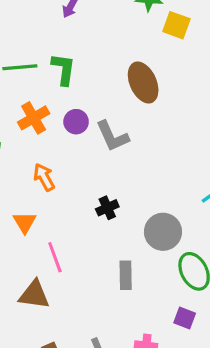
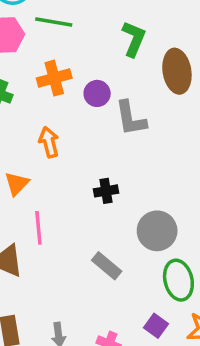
green L-shape: (64, 69) -> (134, 39), moved
gray rectangle: (126, 275) -> (107, 266), turned -64

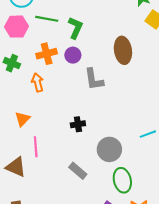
green L-shape: (134, 39) -> (75, 28), moved
purple circle: (97, 93) -> (73, 55), moved
orange arrow: (49, 142) -> (38, 82), moved

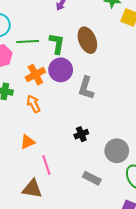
brown ellipse: (123, 50) -> (87, 40), moved
purple circle: (73, 55) -> (61, 70), size x1.5
gray L-shape: (94, 79) -> (86, 88), turned 40
orange triangle: (22, 119) -> (28, 142), turned 35

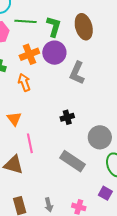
orange triangle: (28, 142) -> (14, 119), turned -49
gray rectangle: (92, 178) -> (72, 161), size x1.4

